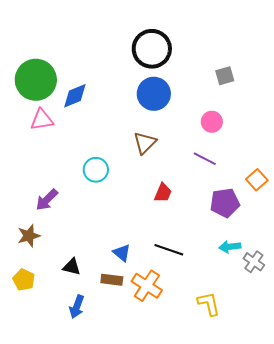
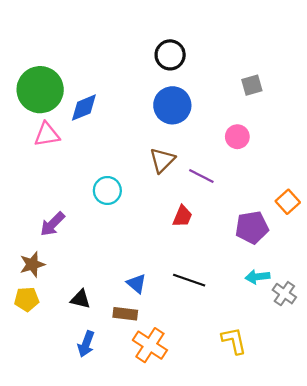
black circle: (152, 49) -> (170, 55), size x0.7
purple line: (205, 159) -> (201, 176), moved
yellow pentagon: (24, 280) -> (27, 299), moved, turned -30
orange cross: (147, 286) -> (150, 345), moved

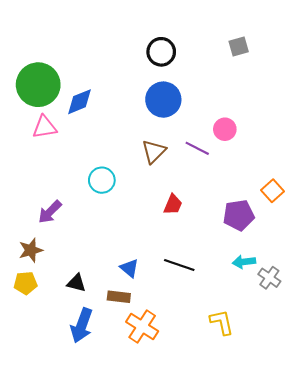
gray square: (252, 85) -> (239, 46), moved
purple line: (201, 176) -> (197, 148), moved
blue arrow: (86, 344) -> (82, 325), size x1.4

